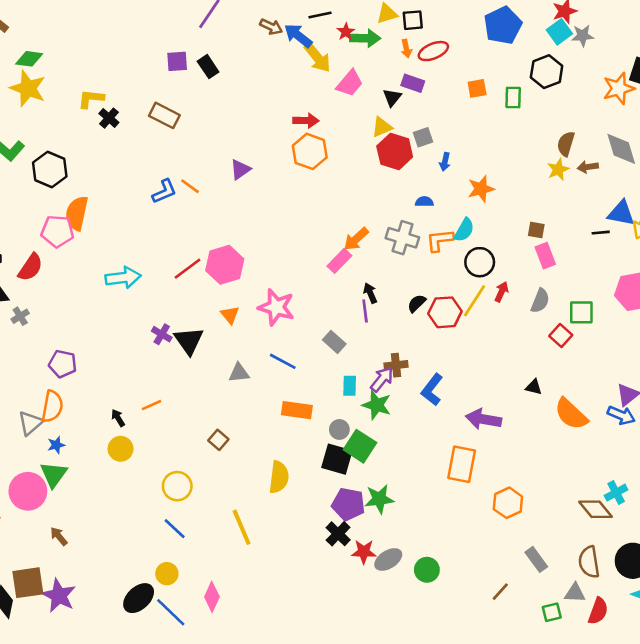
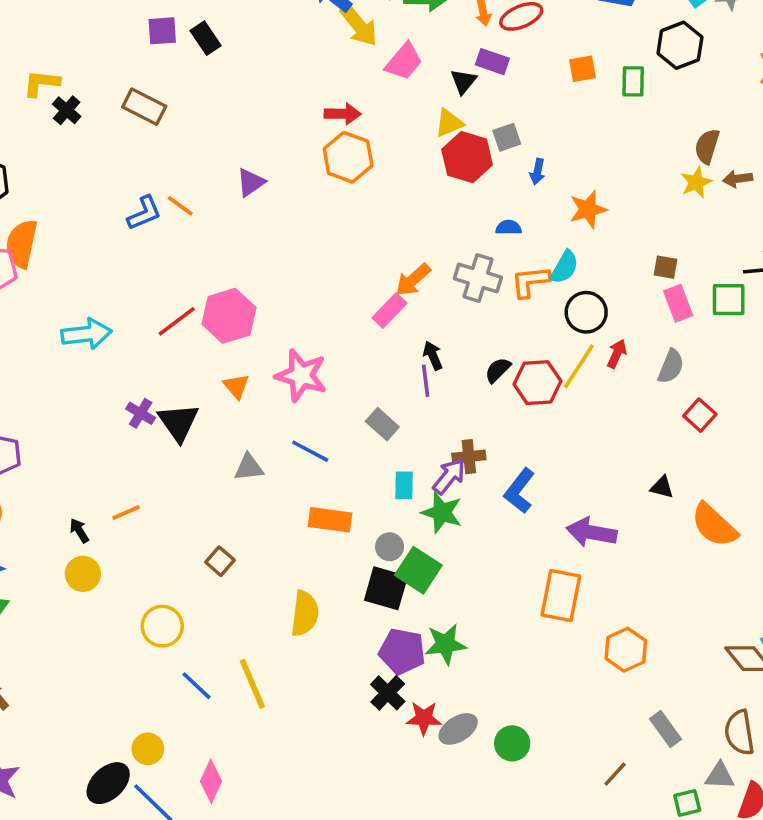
green square: (581, 312) -> (729, 300), moved
blue line: (175, 529) -> (197, 686), moved

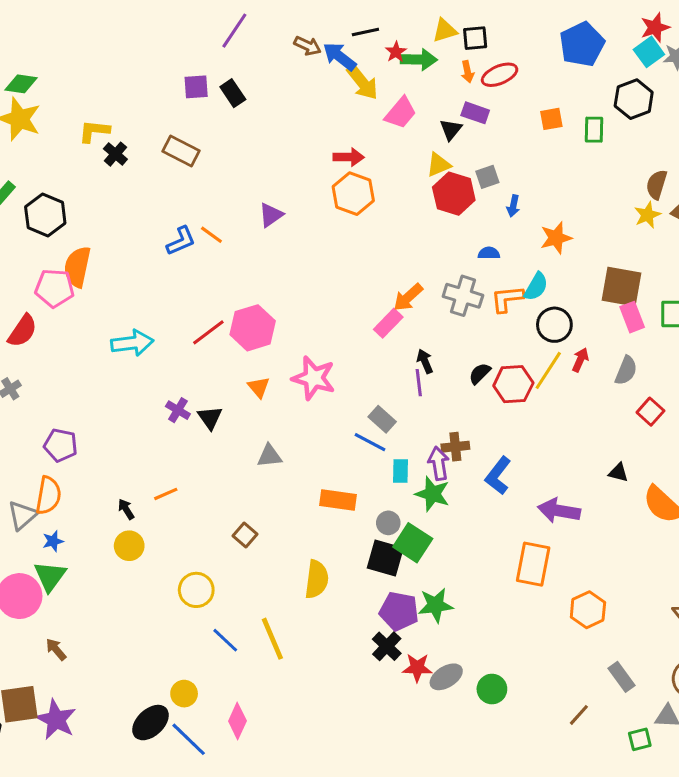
brown square: (666, 267) -> (621, 287), size x2.0
black triangle: (178, 422) -> (210, 418), size x0.7
blue line: (310, 451) -> (370, 442), moved
purple arrow: (449, 476) -> (439, 463), turned -48

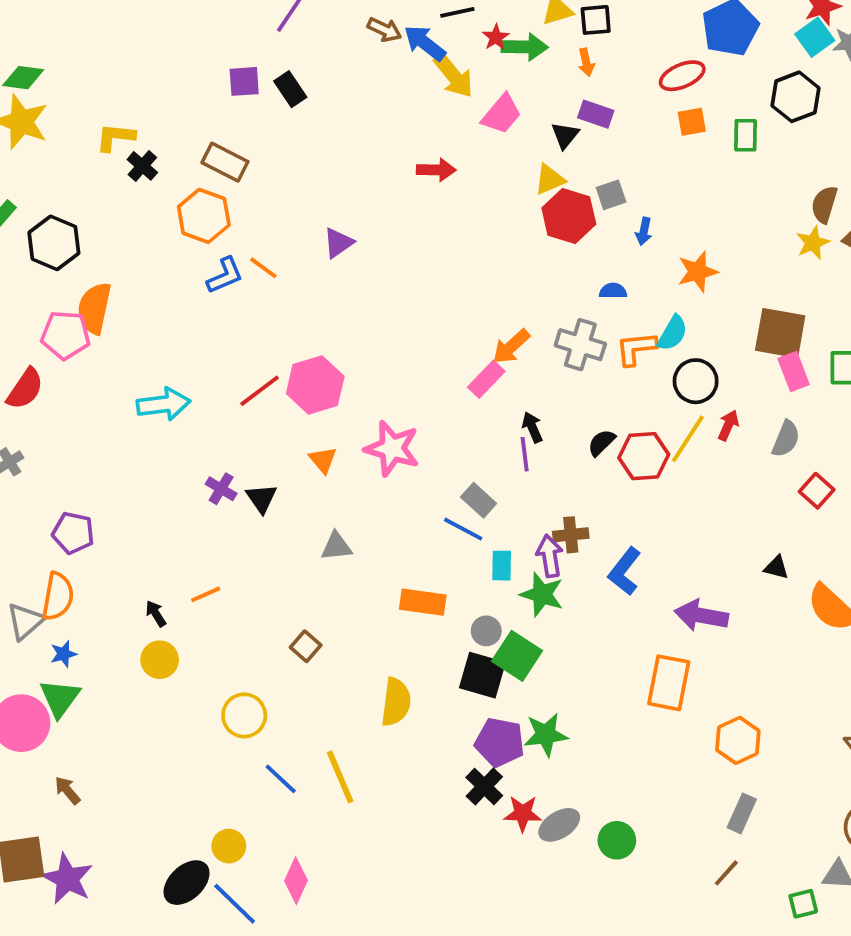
red ellipse: (500, 75) -> (682, 76), moved
orange hexagon: (353, 194) -> (204, 216), moved
gray rectangle: (621, 677) -> (742, 813), moved, turned 60

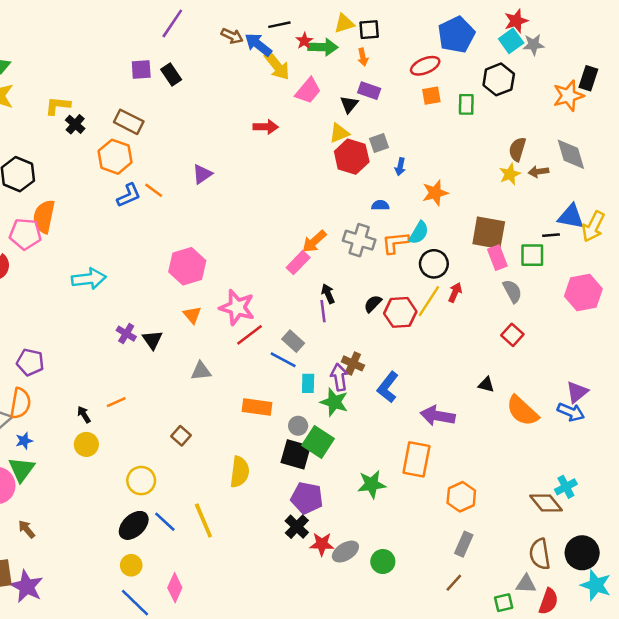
red line: (260, 391) -> (250, 335), moved
gray semicircle: (786, 439) -> (512, 291), moved, turned -50
brown cross: (571, 535) -> (353, 363), turned 30
green star: (546, 735) -> (372, 484), moved
black ellipse: (187, 883) -> (134, 525), moved

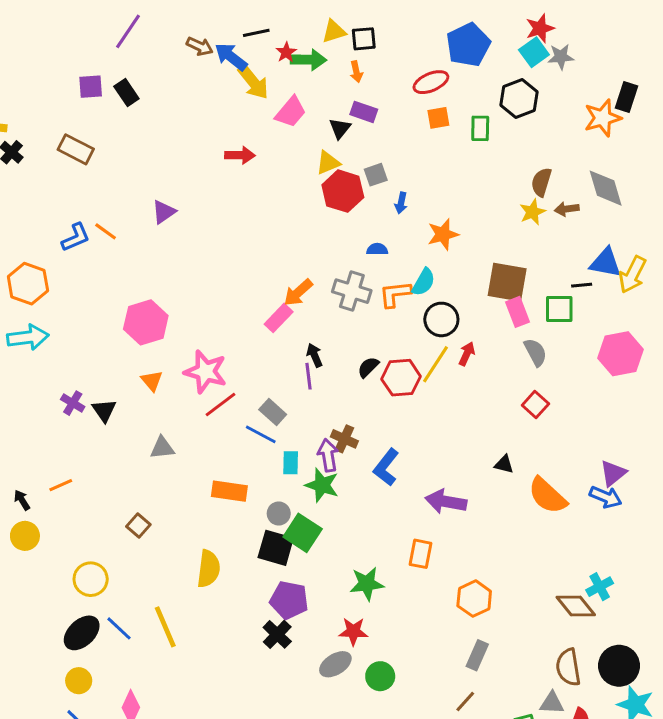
orange hexagon: (115, 157) -> (28, 284), moved
orange rectangle: (416, 459) -> (420, 554), size x0.7
red star: (322, 544) -> (353, 631), moved

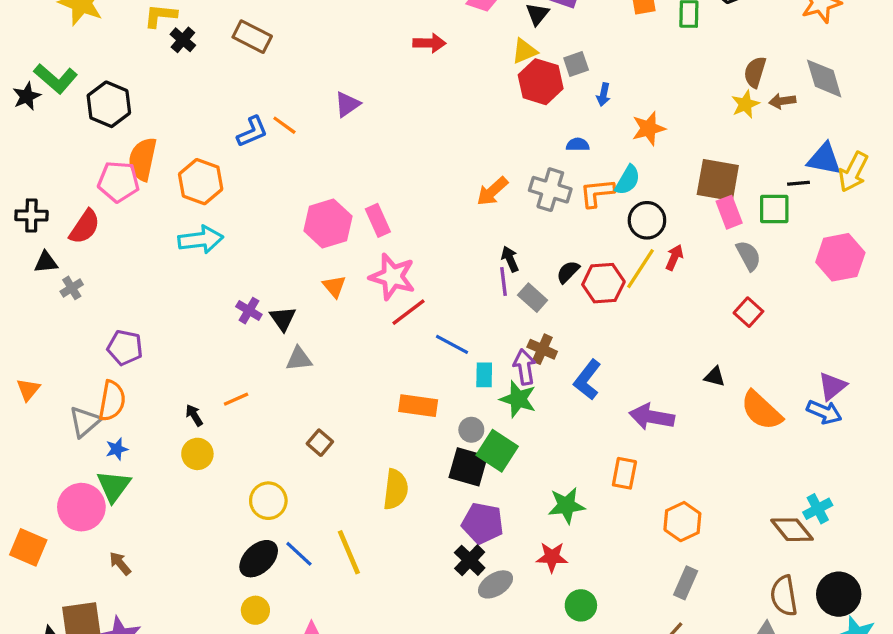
pink rectangle: (279, 318) -> (378, 220), moved, turned -68
gray rectangle: (273, 412) -> (533, 298), moved
gray triangle: (162, 448) -> (299, 359), moved
gray ellipse: (335, 664) -> (495, 584), moved

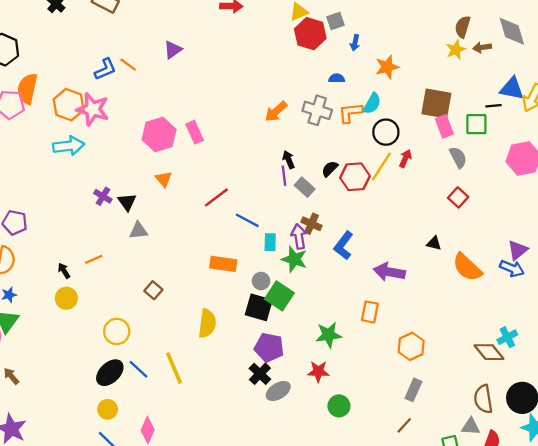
pink star: (392, 277) -> (93, 109), moved

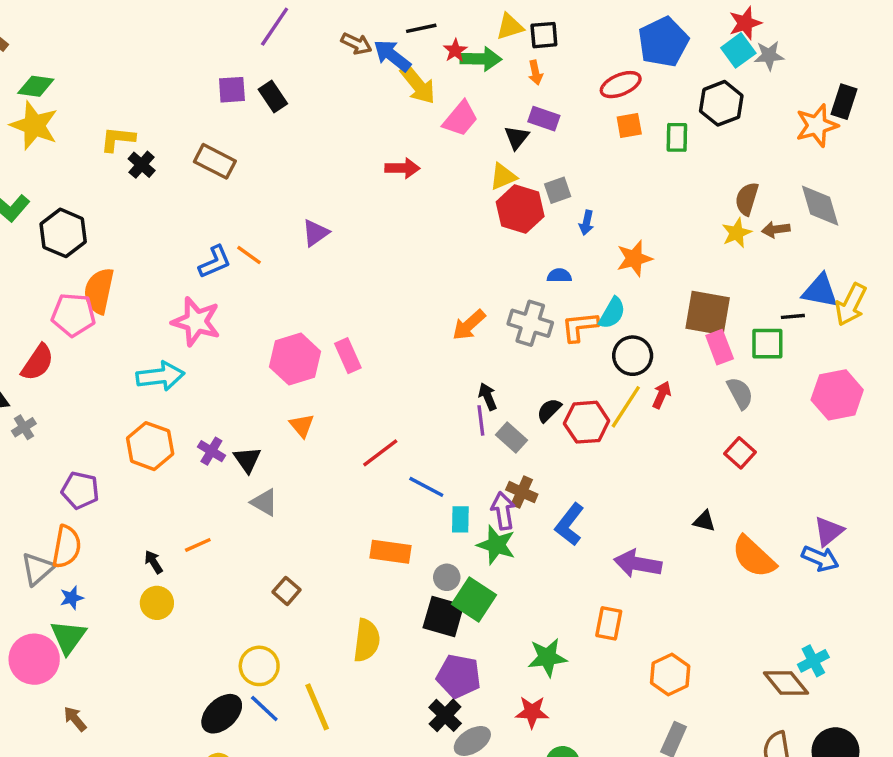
orange hexagon: (69, 105) -> (150, 446), moved
gray triangle: (138, 231) -> (264, 502), turned 36
yellow circle: (117, 331) -> (259, 666), moved

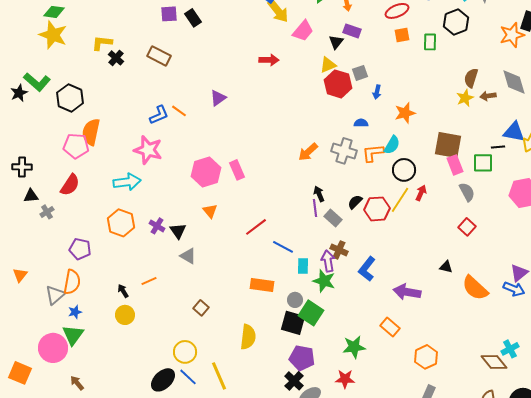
red semicircle: (38, 362) -> (70, 185), moved
orange rectangle: (609, 623) -> (390, 327), turned -60

